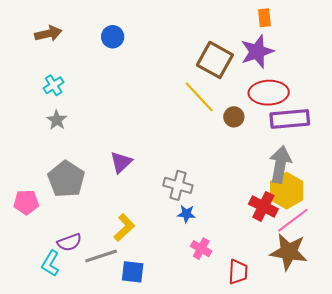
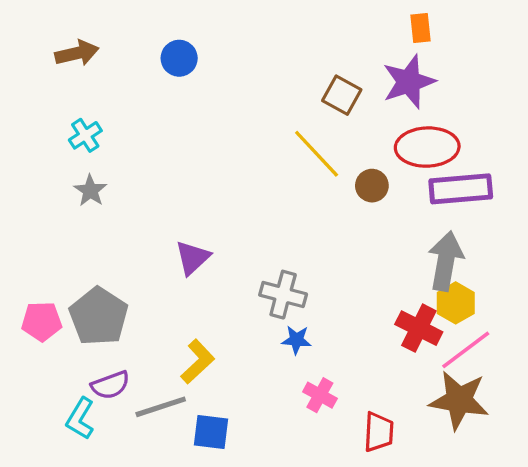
brown square: (215, 60) -> (342, 95), size x0.7
gray pentagon: (66, 179) -> (99, 316), moved
yellow hexagon: (287, 191) -> (456, 303), size x0.7

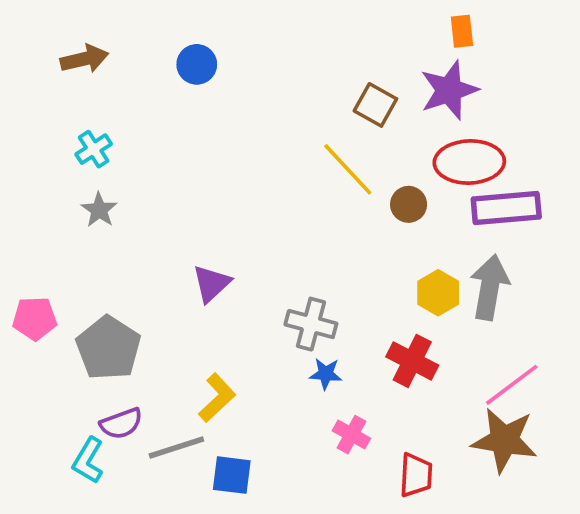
yellow hexagon: (456, 303) -> (438, 293), moved
pink pentagon: (42, 321) -> (35, 319), moved
red cross: (419, 328) -> (412, 361), moved

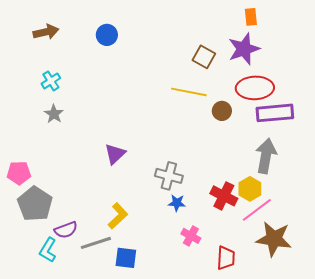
yellow line: (348, 169) -> (189, 92), turned -36
yellow hexagon: (438, 293) -> (250, 189), moved
gray pentagon: (108, 348) -> (35, 204), moved
pink line: (512, 385) -> (257, 210), moved

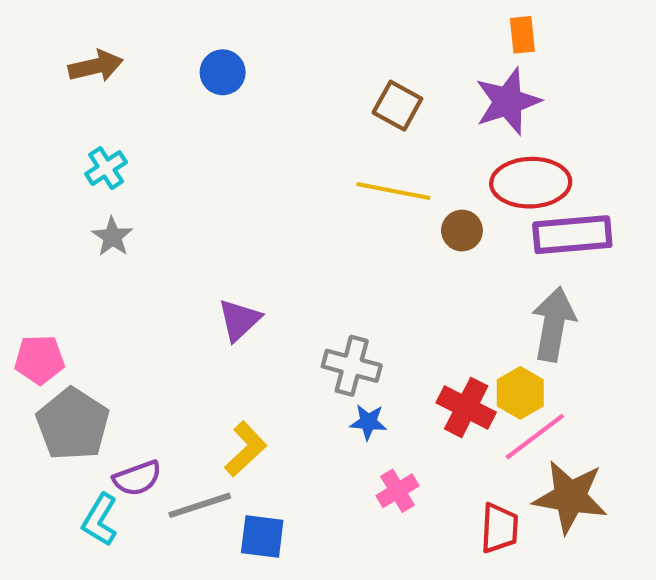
brown square: (204, 57) -> (397, 106), moved
pink cross: (191, 236) -> (397, 491), turned 30
red trapezoid: (226, 258) -> (499, 528), moved

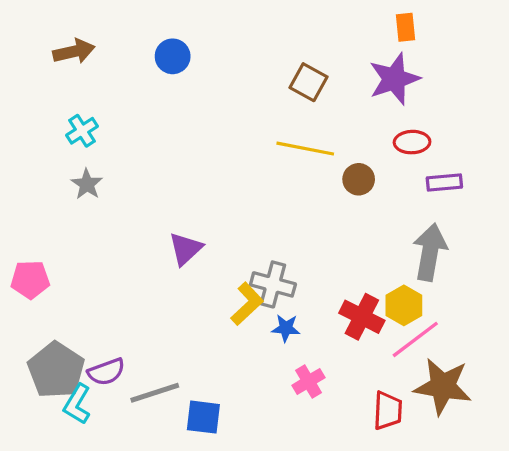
red ellipse: (531, 183) -> (412, 142), size x0.6
purple rectangle: (572, 235) -> (444, 183), size x0.6
gray pentagon: (73, 424) -> (56, 370), moved
yellow L-shape: (246, 449) -> (247, 304), moved

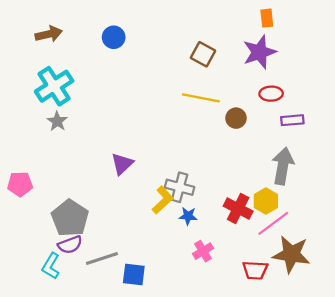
cyan cross: (82, 131) -> (54, 86), size x1.8
gray pentagon: (56, 370) -> (70, 218), moved
red trapezoid: (388, 411) -> (255, 270), turned 90

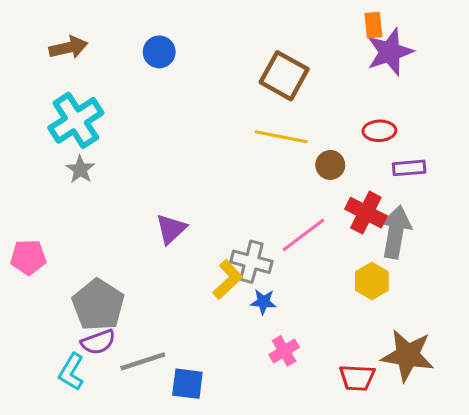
purple star: (259, 52) -> (390, 52), moved
brown square: (203, 54) -> (284, 76), size x1.4
red cross: (238, 209) -> (366, 213), moved
pink line: (273, 223) -> (303, 235), moved

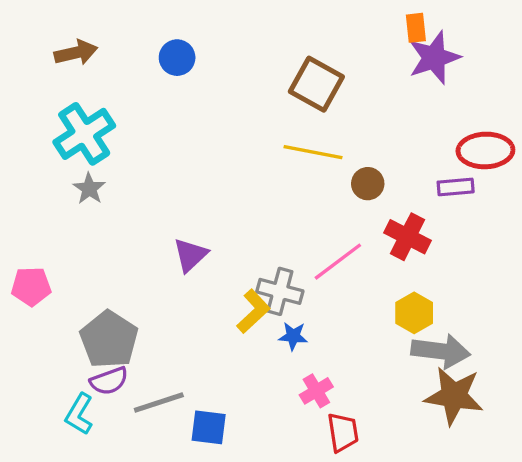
red ellipse: (379, 131) -> (485, 150), moved, size x1.5
gray arrow: (396, 232) -> (441, 351), moved, turned 87
red trapezoid: (357, 378) -> (343, 432), moved, turned -102

